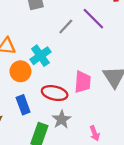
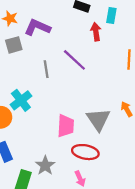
gray line: (66, 27) -> (46, 69), turned -49
red ellipse: (55, 93) -> (85, 152), moved

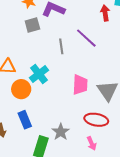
pink trapezoid: (66, 126) -> (80, 85), moved

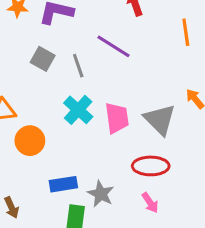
gray square: (32, 25) -> (43, 59), moved, turned -35
cyan cross: (39, 74) -> (78, 110), moved
blue rectangle: (25, 120) -> (63, 184), moved, turned -66

